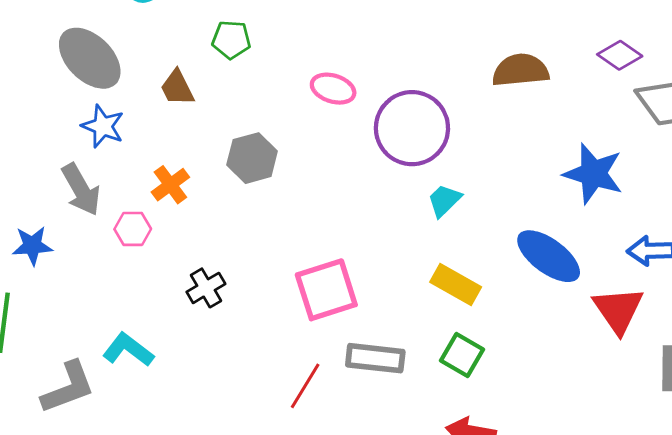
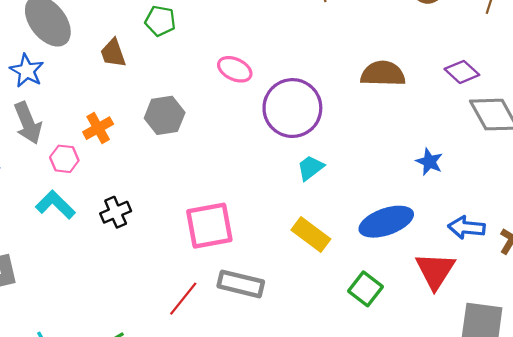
blue star: (103, 126) -> (27, 71), moved
blue star: (593, 174) -> (429, 162), size x0.6
blue ellipse: (549, 256) -> (386, 222), turned -63
cyan L-shape: (128, 350) -> (55, 205), moved
green square: (462, 355) -> (366, 289), moved

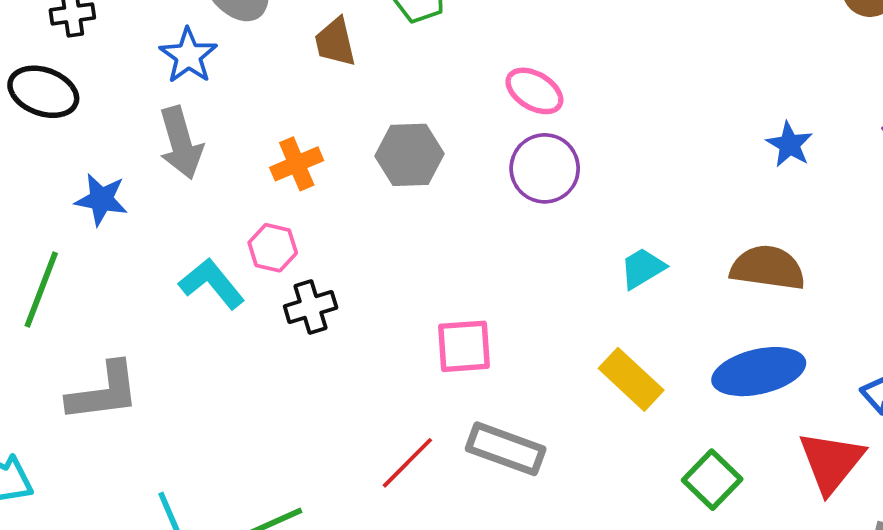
brown semicircle: (383, 74) -> (768, 268), moved
purple circle: (292, 108) -> (545, 168), moved, size x0.7
pink hexagon: (64, 159) -> (273, 248), moved
blue star: (429, 162) -> (789, 145), moved
pink square: (209, 226) -> (464, 346), size x0.7

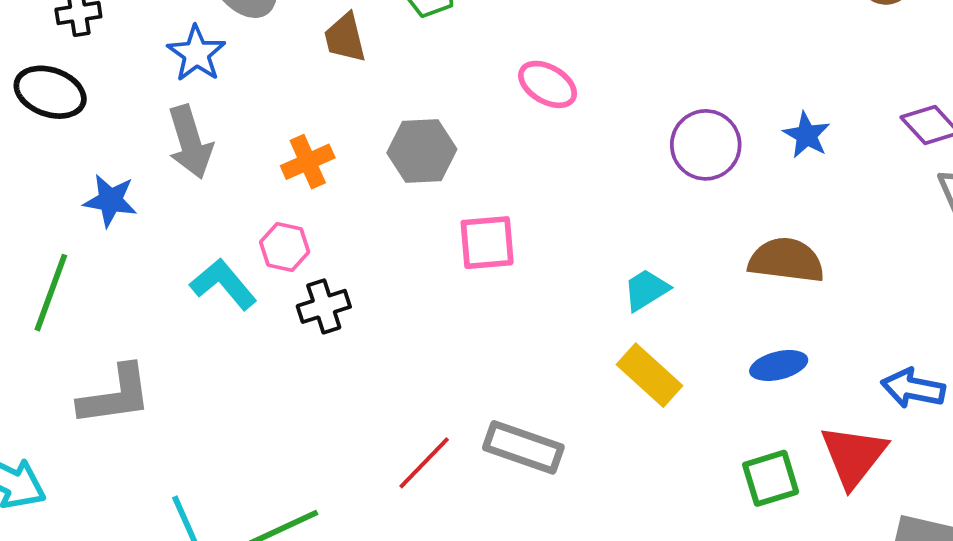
purple circle: (545, 168) -> (706, 145), moved
cyan trapezoid: (643, 268) -> (646, 290), moved
pink square: (464, 346) -> (487, 243), moved
blue ellipse: (759, 372) -> (779, 365), size x0.6
green square: (712, 480) -> (771, 478), moved, turned 30

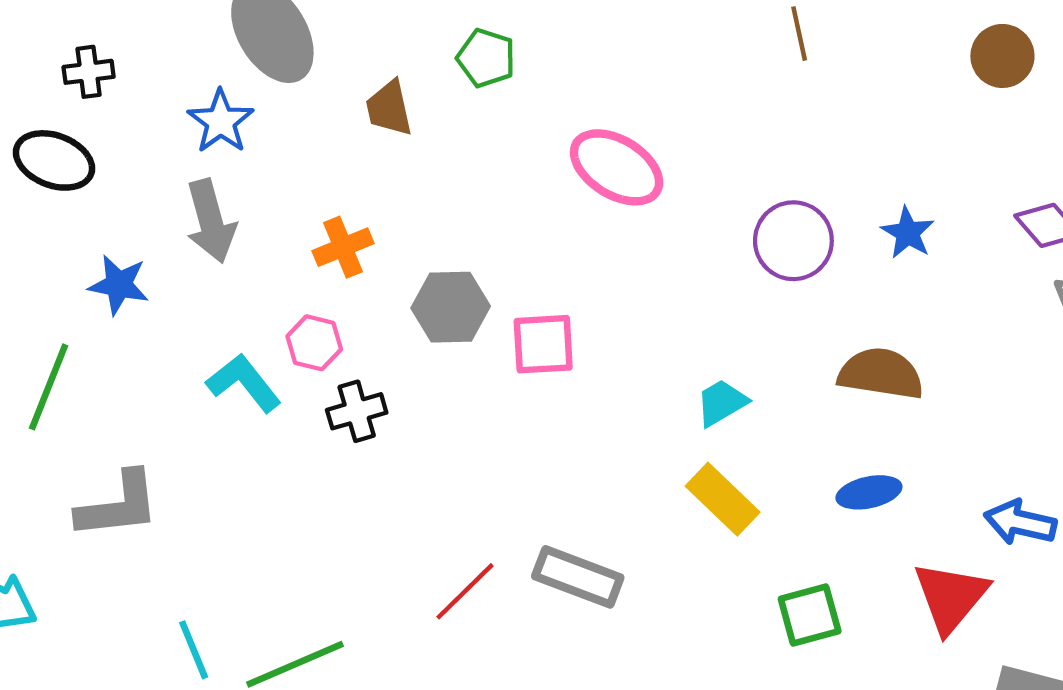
pink ellipse: (548, 84) -> (617, 167), size x1.4
gray hexagon: (422, 151) -> (451, 307), moved
green square: (771, 478) -> (810, 615), moved

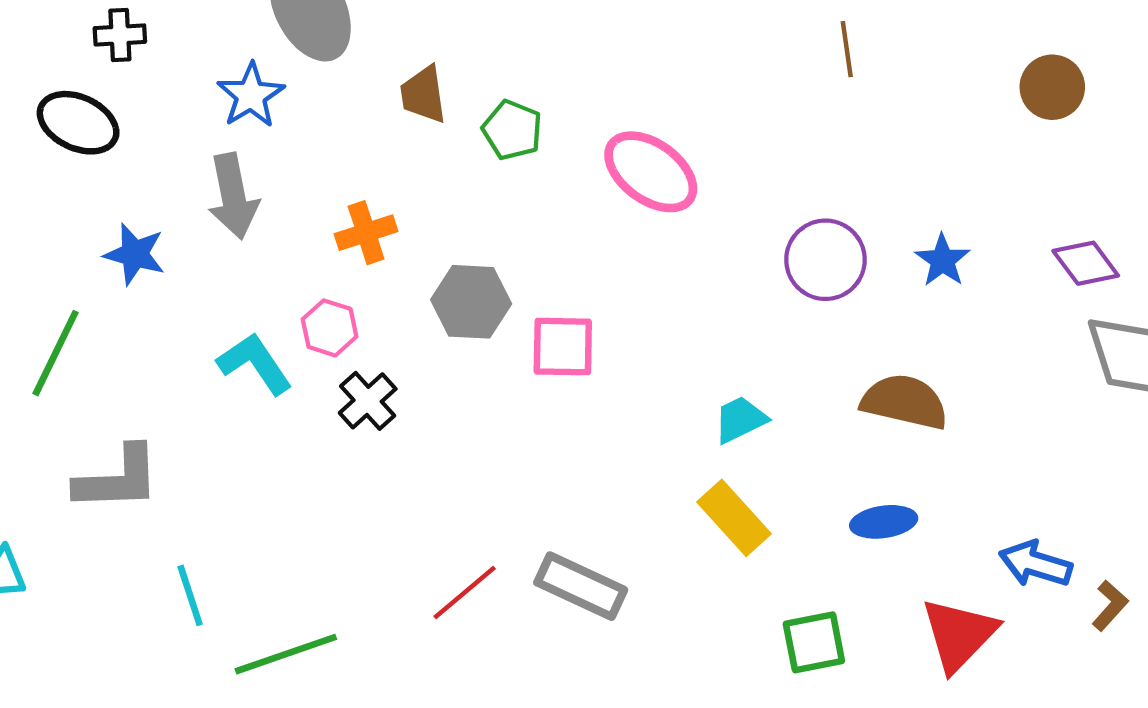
green pentagon: (486, 58) -> (512, 130), moved
black cross: (357, 411) -> (368, 401), turned -30
cyan line: (194, 650) -> (190, 595), moved

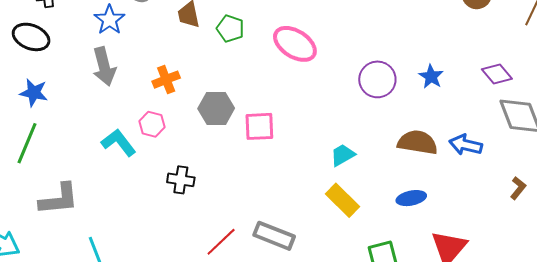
blue star: (135, 254) -> (34, 93), moved
black cross: (368, 401) -> (181, 180), moved, turned -36
blue arrow: (1035, 564) -> (466, 145), moved
brown L-shape: (1110, 606) -> (518, 188), moved

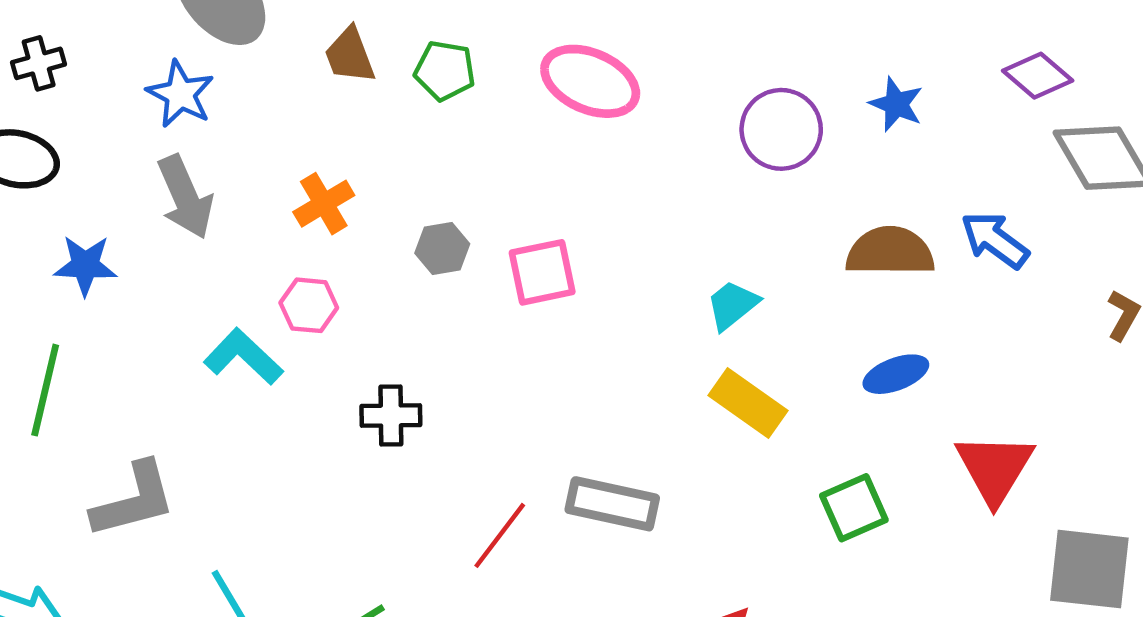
blue star: (34, 93) -> (85, 265), moved
gray hexagon: (216, 108) -> (442, 248), size x0.7
blue arrow: (466, 145) -> (995, 240), turned 32

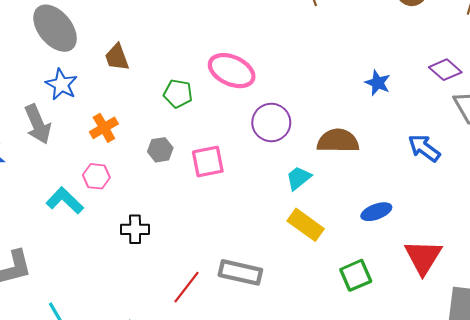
green pentagon: (445, 71) -> (178, 94), moved
blue star: (180, 94) -> (61, 84), moved
purple circle: (781, 129) -> (271, 122), moved
brown semicircle: (890, 252) -> (338, 141), moved

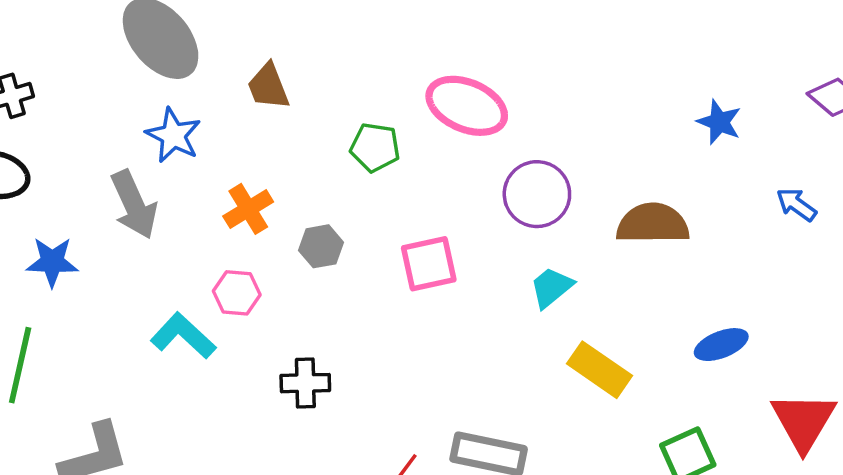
blue arrow: (424, 148) -> (796, 204), moved, size x0.7
gray hexagon: (160, 150) -> (321, 246), moved
cyan trapezoid: (299, 178) -> (551, 287), moved

